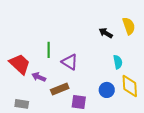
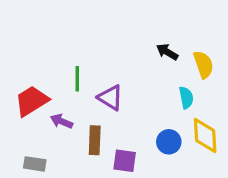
yellow semicircle: (129, 26) -> (204, 65), moved
red trapezoid: (20, 64) -> (32, 101), turned -75
brown rectangle: (60, 89) -> (95, 140), turned -66

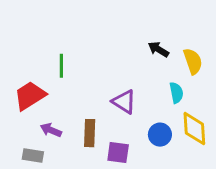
green line: (77, 79) -> (61, 66), moved
purple triangle: (110, 98) -> (124, 102), moved
purple arrow: (62, 121) -> (51, 130), moved

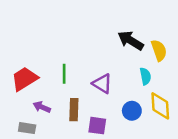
black arrow: (158, 49) -> (131, 40), size x1.5
green line: (61, 66) -> (64, 74), moved

